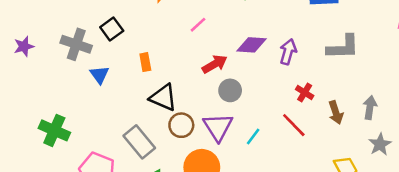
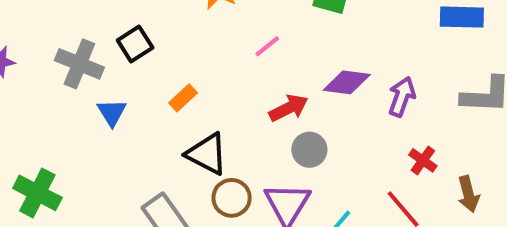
orange rectangle: (145, 62) -> (183, 98), turned 54

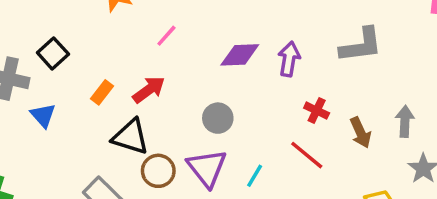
red arrow: (289, 108) -> (149, 90), moved

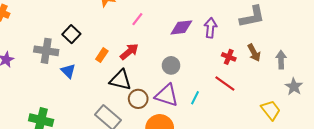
brown arrow: (361, 133) -> (254, 53), moved
purple triangle: (207, 168) -> (167, 95), turned -30

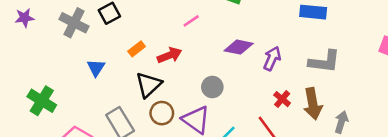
brown arrow: (254, 53) -> (313, 104), size x1.4
blue triangle: (68, 71) -> (96, 68), moved
black triangle: (121, 80) -> (149, 85), turned 45

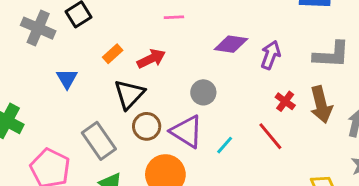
pink line: (191, 21) -> (174, 17), turned 35

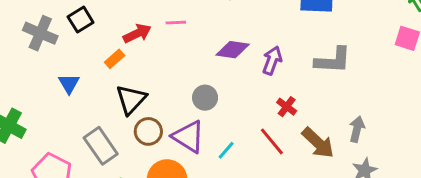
red arrow: (151, 59) -> (137, 33), moved
brown arrow: (321, 105) -> (318, 143), moved, turned -33

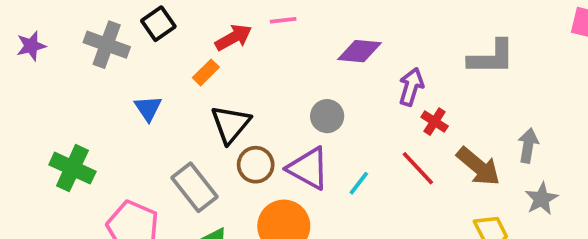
purple arrow: (272, 60) -> (411, 87), moved

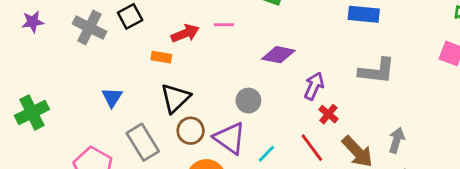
orange rectangle: (206, 72) -> (161, 57), turned 48
blue triangle: (148, 108) -> (112, 97), moved
green cross: (72, 168) -> (32, 112), moved, turned 32

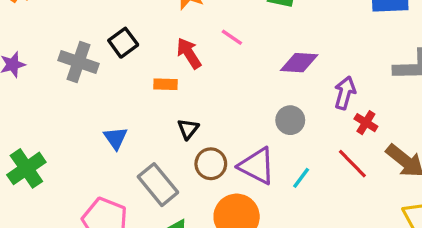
pink line: (224, 25) -> (232, 37), turned 42
red arrow: (185, 33) -> (189, 53), turned -92
black triangle: (175, 98) -> (188, 129), size x0.6
gray circle: (248, 101) -> (290, 120), moved

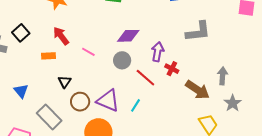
pink line: (232, 37) -> (88, 52), moved
gray circle: (290, 120) -> (122, 60), moved
red line: (352, 164) -> (145, 78), moved

